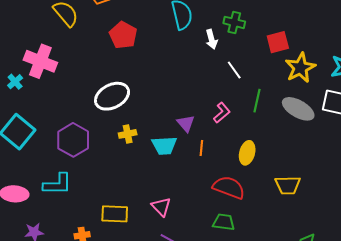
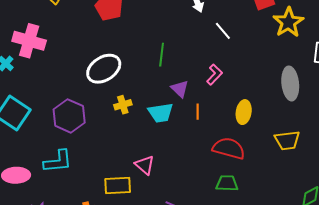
green line: (257, 101) -> (162, 55), moved
gray ellipse: (298, 109) -> (290, 83), moved, turned 60
pink triangle: (161, 207) -> (145, 165), moved

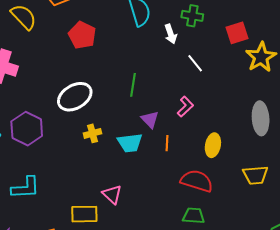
purple hexagon: (69, 116) -> (27, 129), moved

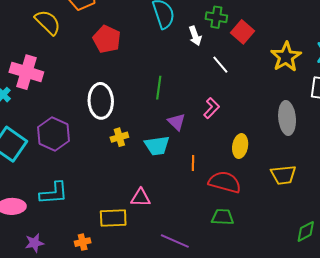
red square: (237, 33) -> (242, 32), moved, turned -30
white ellipse: (75, 97) -> (101, 101), turned -60
orange line: (167, 143) -> (193, 163), moved
pink triangle: (112, 194) -> (141, 198), turned -40

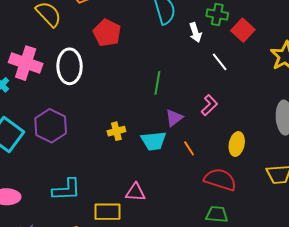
white ellipse: (101, 101) -> (70, 66), moved
purple triangle: (177, 122) -> (174, 118), turned 36
orange line: (193, 163) -> (189, 148), moved, turned -35
cyan L-shape: (54, 193) -> (66, 190), moved

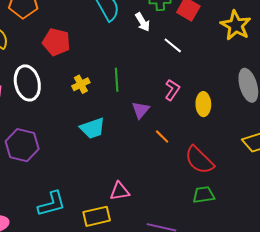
yellow cross: (116, 131) -> (81, 84), moved
cyan trapezoid: (154, 141) -> (92, 128), moved
yellow ellipse: (237, 144) -> (203, 104), moved
red semicircle: (220, 180) -> (199, 160), turned -140

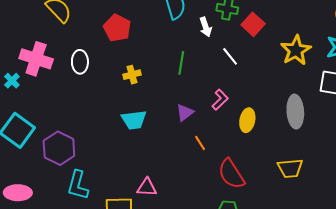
green line: (117, 80) -> (181, 63), moved
white ellipse: (27, 83) -> (80, 62), size x0.7
purple hexagon: (22, 145) -> (59, 148), moved
cyan L-shape: (52, 204) -> (78, 185), turned 108

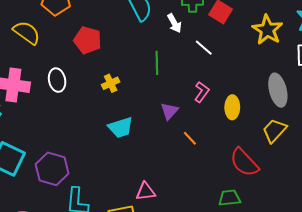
yellow trapezoid: (290, 168) -> (275, 131), moved, turned 148
red semicircle: (231, 174) -> (244, 162), moved

